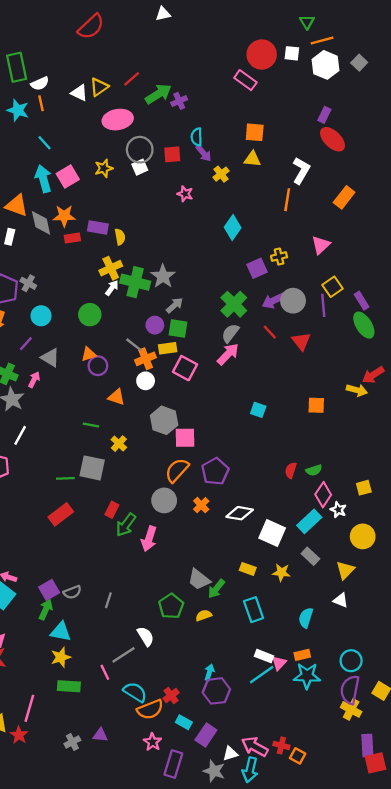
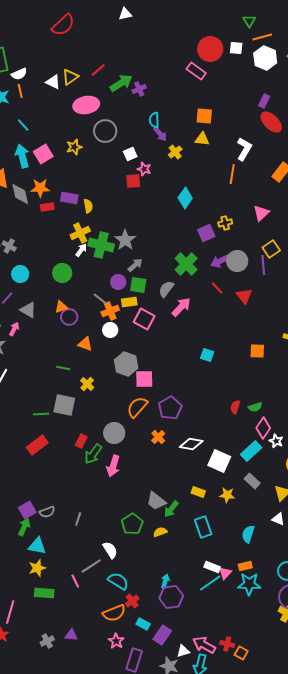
red square: (172, 154) -> (133, 181), moved
white square: (140, 167) -> (130, 154), moved
gray semicircle: (230, 333) -> (166, 289), moved
gray circle: (164, 500) -> (114, 433), moved
cyan semicircle: (135, 692) -> (118, 581), moved

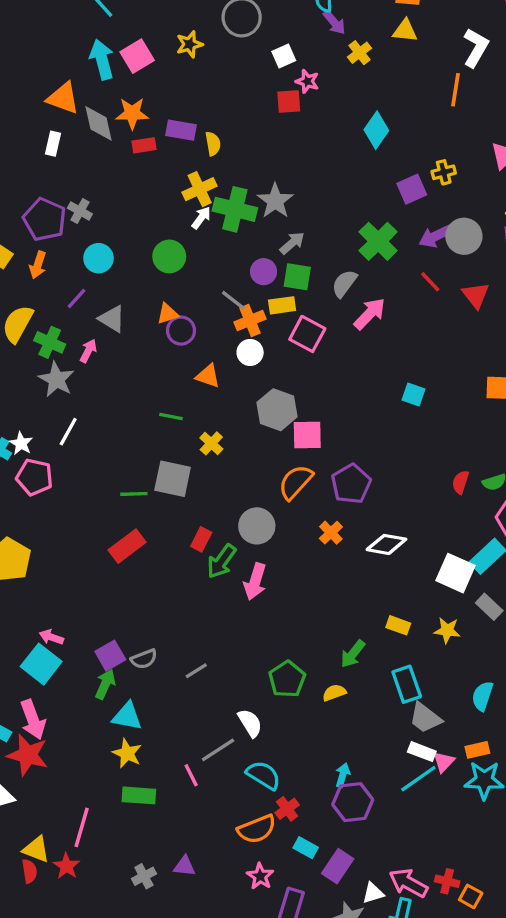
white square: (219, 461) -> (456, 573), moved
gray trapezoid: (156, 501) -> (425, 718), moved
gray line: (78, 519) -> (196, 671), turned 40
yellow star: (37, 568) -> (127, 753), turned -30

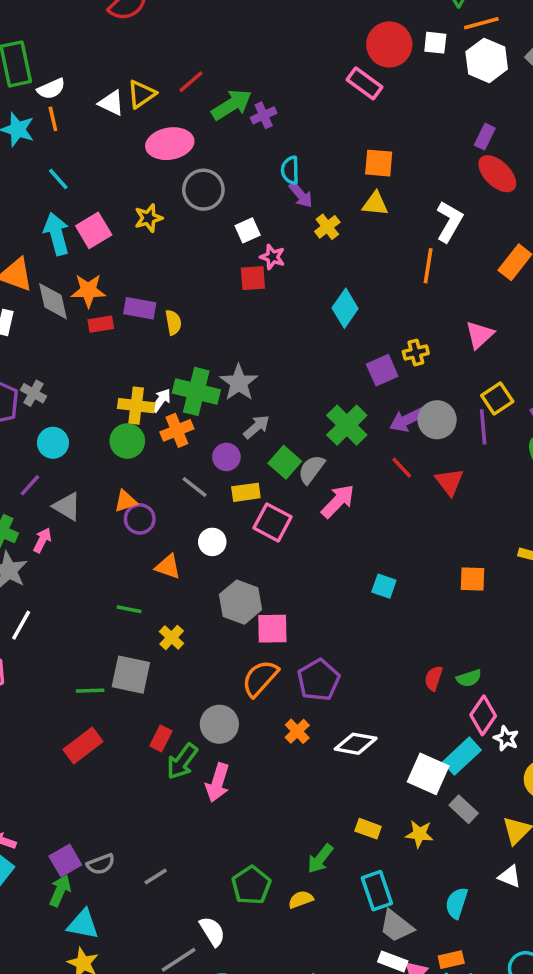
yellow cross: (200, 189) -> (136, 406), moved, turned 32
green square: (297, 277) -> (285, 462), moved, turned 32
orange cross: (250, 320) -> (177, 430), moved

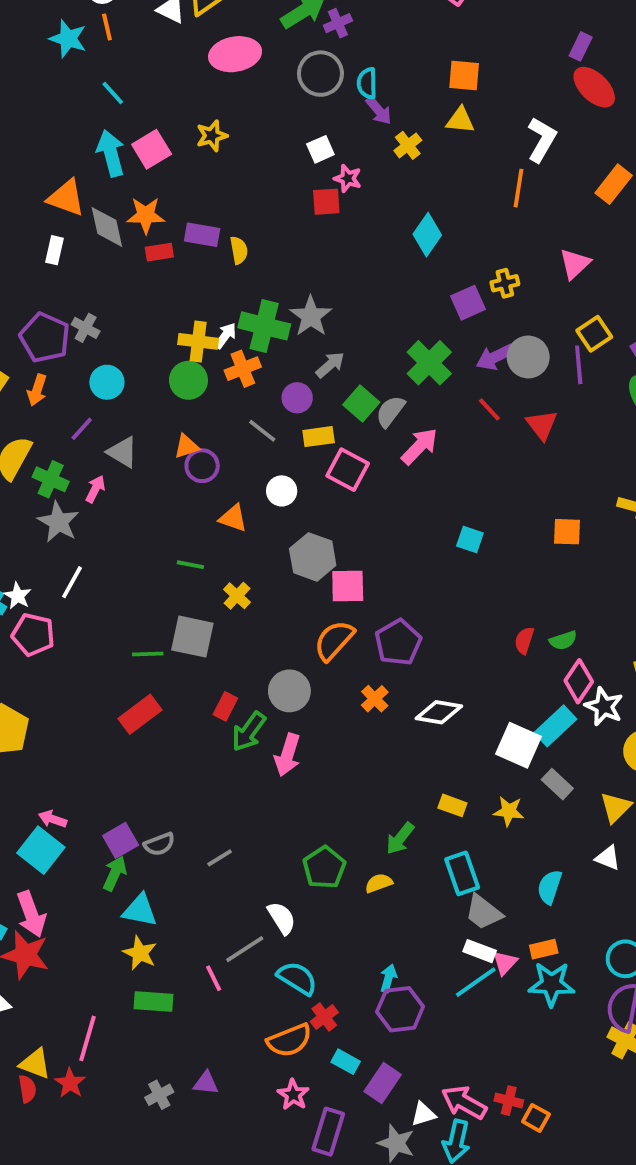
gray circle: (203, 190) -> (320, 74), moved
white star: (506, 738) -> (604, 706), size x1.4

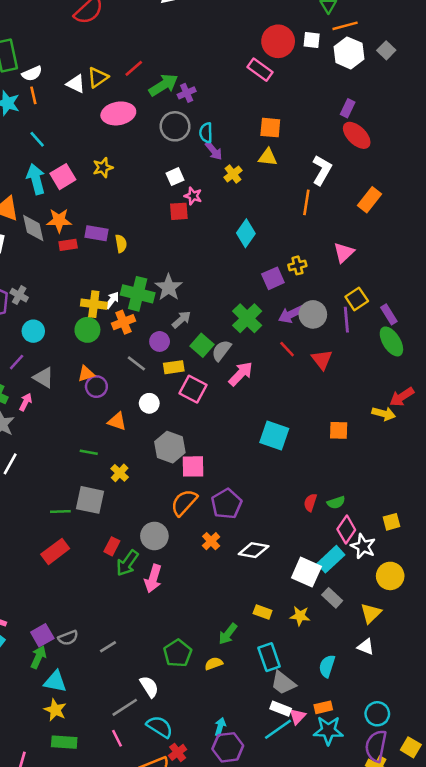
cyan square: (470, 539) -> (274, 436), size x1.6
pink line: (214, 978) -> (117, 738), moved

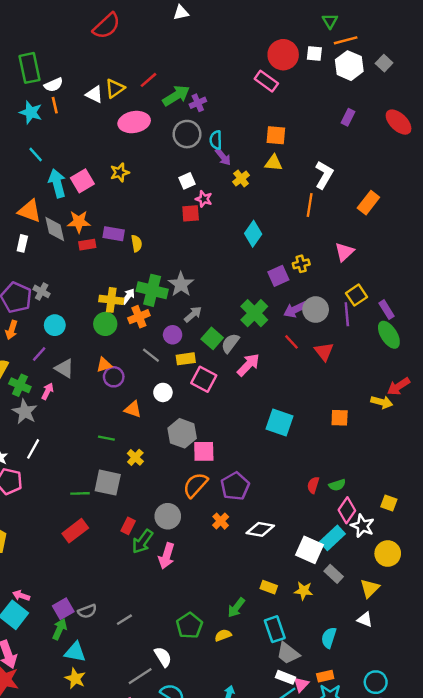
red ellipse: (357, 135) -> (399, 122), moved
cyan line: (37, 139) -> (36, 154), moved
yellow square: (391, 522) -> (389, 503), turned 35

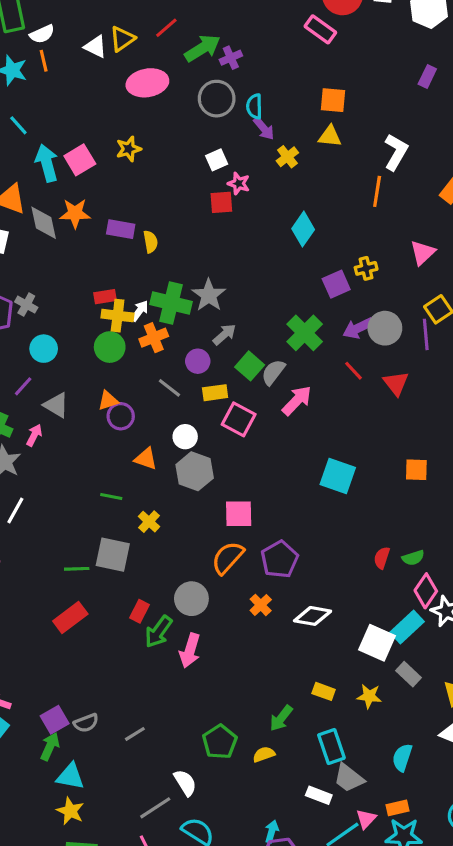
red rectangle: (87, 245) -> (105, 297), moved
gray hexagon: (182, 433) -> (195, 471), moved
white rectangle: (286, 677) -> (319, 795), moved

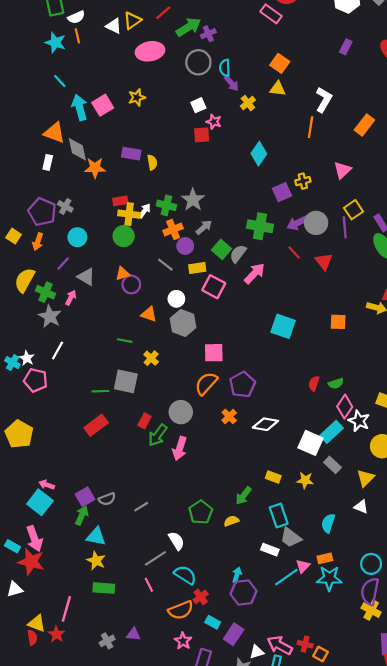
orange square: (333, 100) -> (280, 63), turned 30
orange star: (75, 213) -> (95, 168), moved
green cross: (171, 303) -> (166, 205), size x0.7
green cross: (305, 333) -> (260, 226), turned -35
orange cross: (154, 338) -> (173, 229), moved

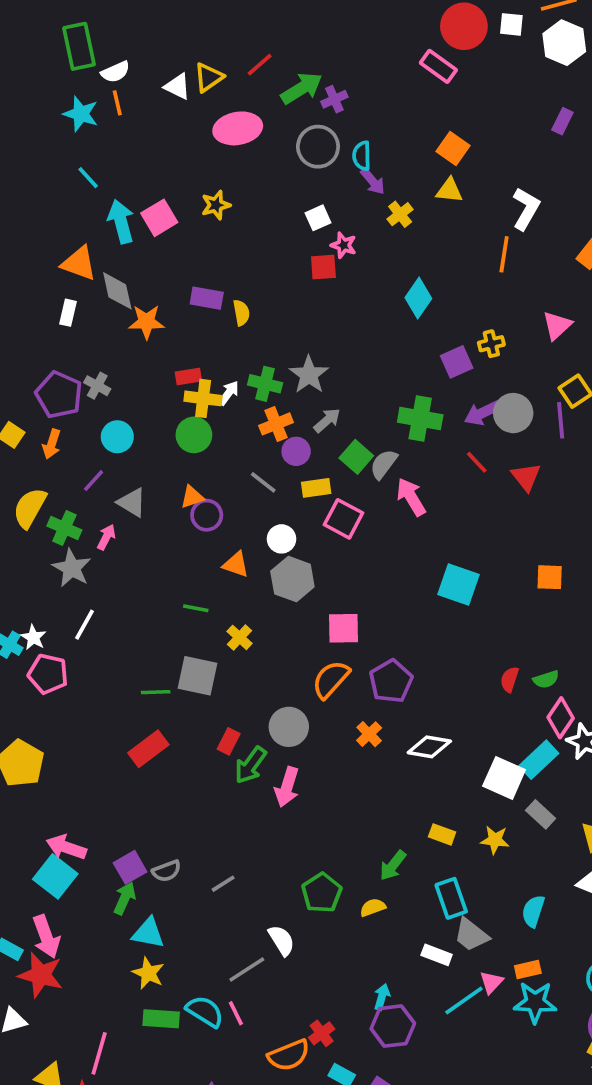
pink arrow: (254, 273) -> (411, 497), turned -75
pink arrow: (47, 485) -> (66, 847), size x1.5
cyan semicircle: (185, 575) -> (205, 1011), moved

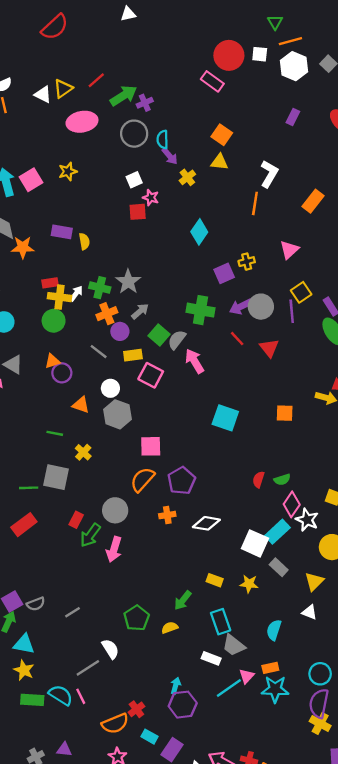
orange cross: (369, 734) -> (167, 515), turned 35

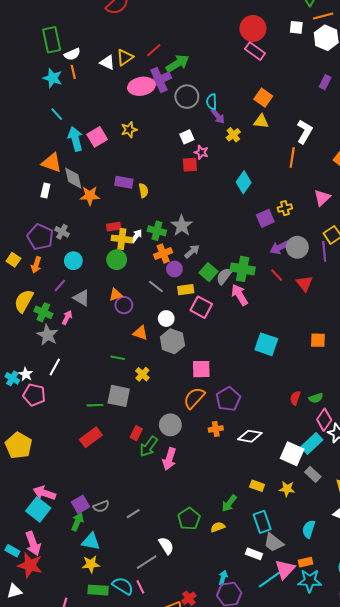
red circle: (229, 55) -> (253, 28), moved
purple cross: (145, 103) -> (159, 80), moved, size x1.6
green cross: (200, 310) -> (243, 269), moved
yellow star: (24, 670) -> (91, 564), turned -30
pink triangle: (247, 676) -> (285, 569), size x1.5

